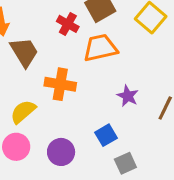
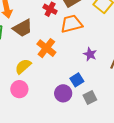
brown trapezoid: (24, 52) -> (23, 28), turned 95
orange cross: (60, 84) -> (46, 48), turned 30
purple circle: (61, 152) -> (63, 93), moved

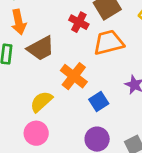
blue square: (77, 80) -> (99, 101), moved

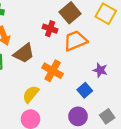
blue square: (99, 101) -> (85, 90), moved

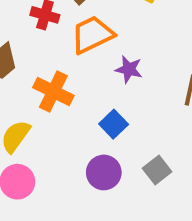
purple star: (100, 70) -> (129, 69), moved

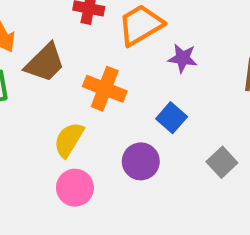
purple circle: (104, 172) -> (141, 161), moved

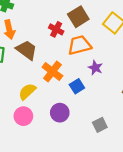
brown trapezoid: (45, 63) -> (27, 50), turned -115
blue square: (172, 118) -> (77, 86), moved

